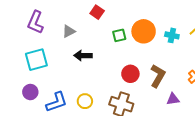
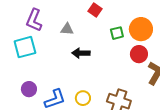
gray triangle: (69, 31) -> (67, 29), turned 32
cyan square: (36, 60) -> (25, 47), moved
red circle: (130, 74) -> (139, 54), moved

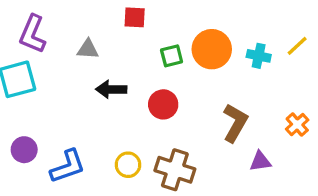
red square: (95, 10) -> (135, 17), turned -32
red circle: (139, 54) -> (163, 104), moved
yellow circle: (83, 98) -> (128, 165), moved

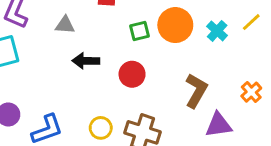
cyan cross: (259, 56) -> (217, 31), turned 30
purple triangle: (260, 161) -> (219, 125), size x1.4

